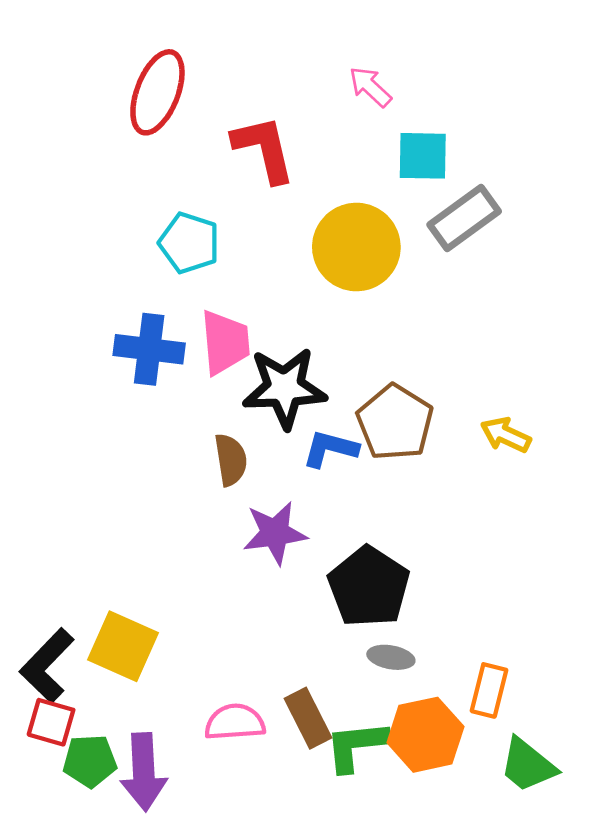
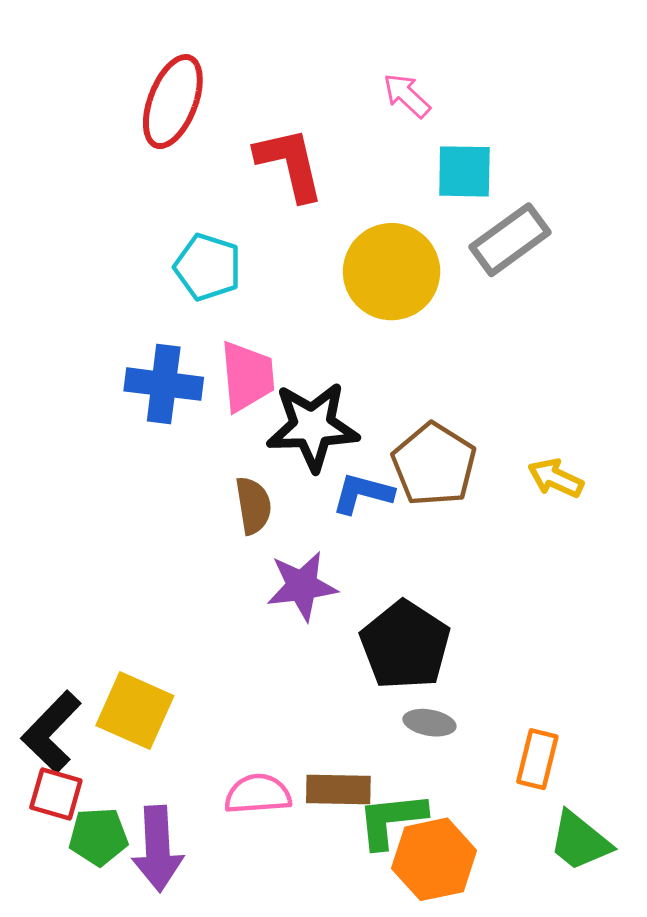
brown rectangle: (308, 718) -> (338, 790), turned -62
orange hexagon: (425, 735) -> (434, 859), moved

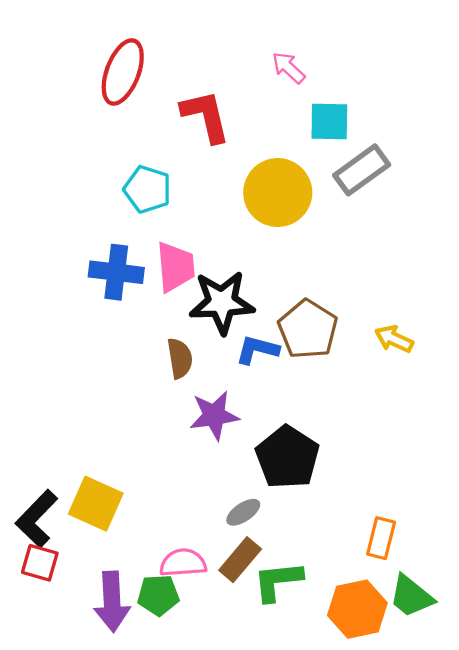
gray ellipse: (429, 723) -> (243, 512), moved, turned -44
brown rectangle: (338, 790) -> (240, 560), turned -51
green pentagon: (98, 837) -> (158, 595), moved
orange hexagon: (434, 859) -> (357, 609), moved

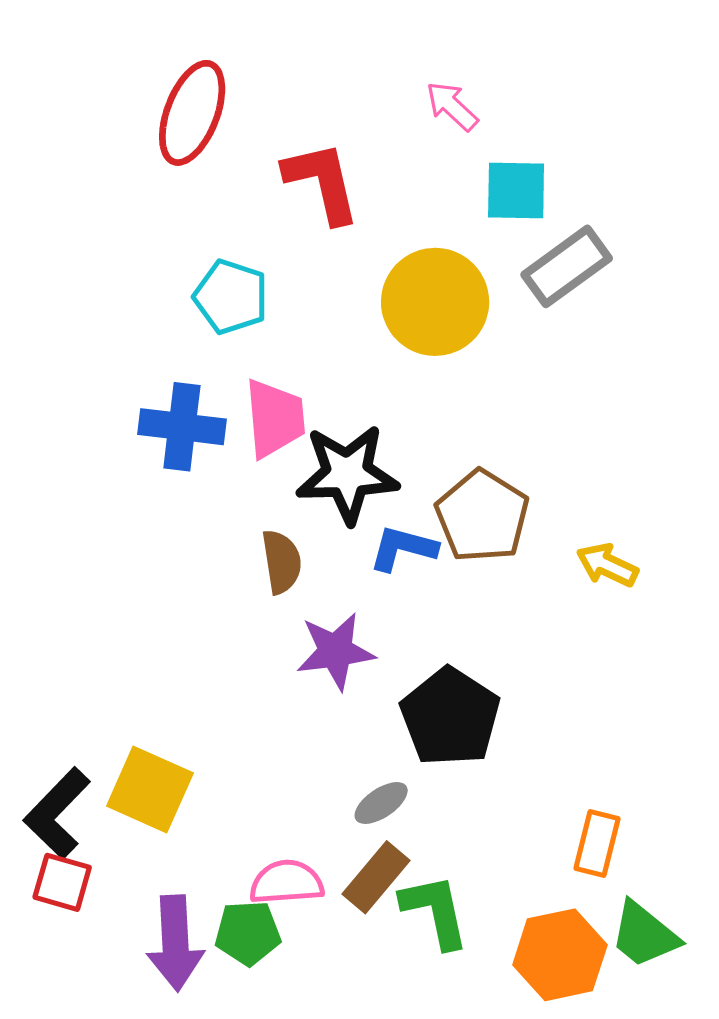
yellow arrow: (394, 339) -> (607, 565), moved
green L-shape: (278, 581) -> (435, 911), turned 84

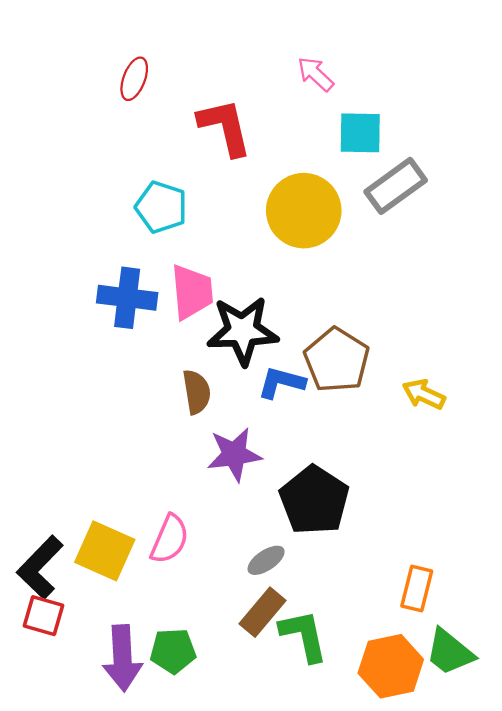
red ellipse: (192, 113) -> (134, 79), size x0.6
pink semicircle: (287, 882) -> (170, 539), moved, turned 117

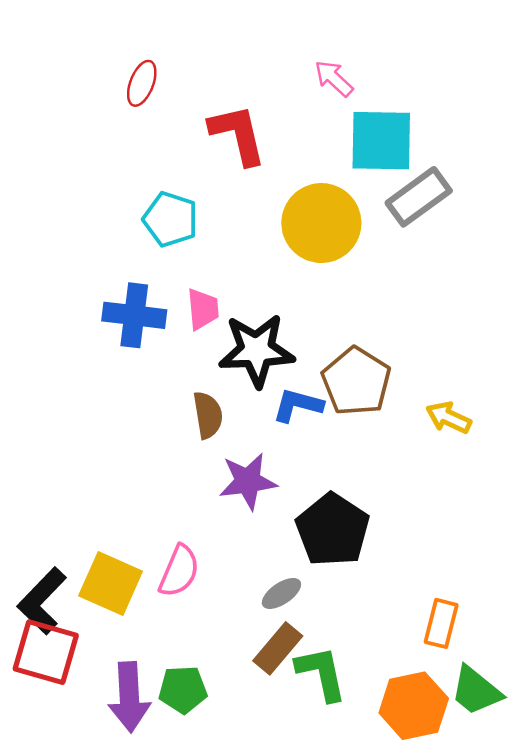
cyan square: (360, 133) -> (381, 141), size x1.4
pink trapezoid: (192, 292) -> (203, 309), size x0.7
red square: (44, 616) -> (46, 652), size x1.5

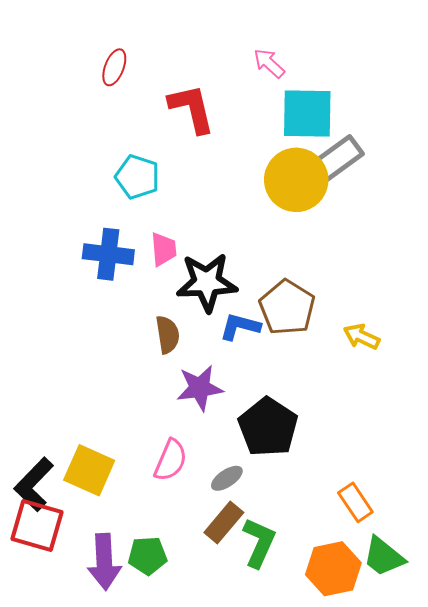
yellow circle: (321, 223) -> (296, 180), moved
pink semicircle: (179, 571) -> (171, 460), moved
orange rectangle: (441, 623) -> (355, 502), turned -48
green L-shape: (321, 673) -> (259, 543), turned 36

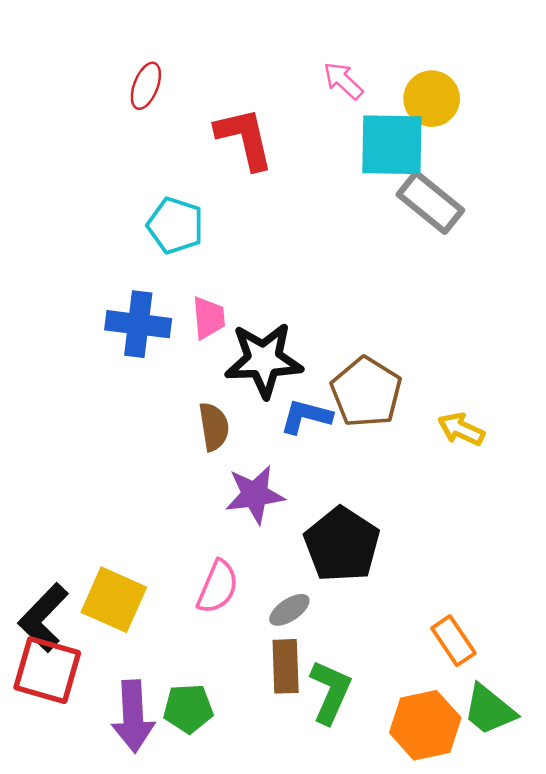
gray rectangle: (337, 159) -> (430, 202), turned 75
yellow circle: (296, 180) -> (432, 99), moved, size x0.7
brown rectangle: (224, 522) -> (286, 666), turned -42

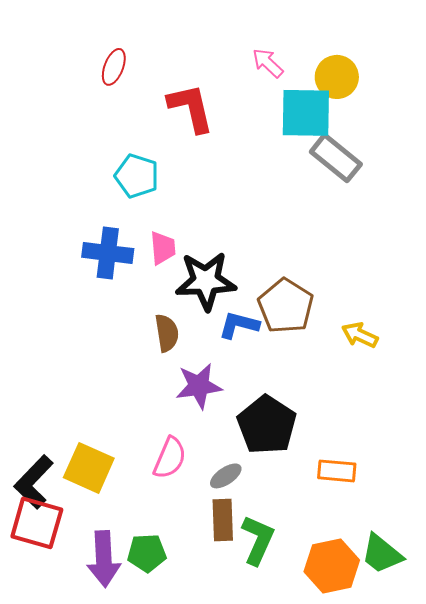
orange rectangle: (453, 641) -> (337, 471), moved, turned -51

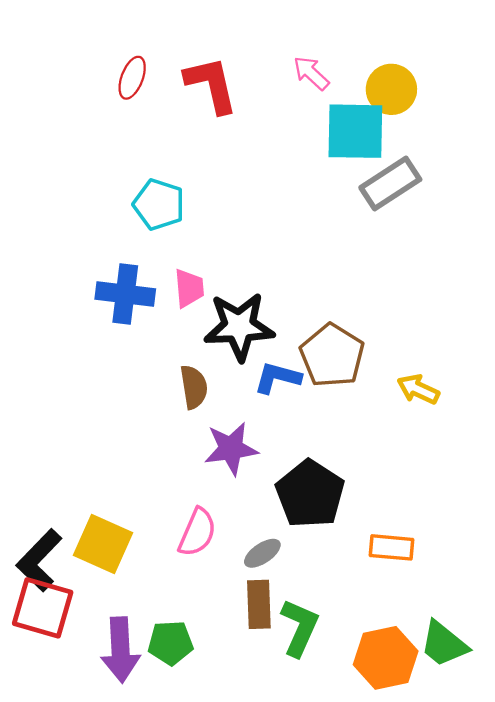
red L-shape: (191, 108) -> (211, 85), moved
gray rectangle: (336, 158) -> (390, 184), turned -72

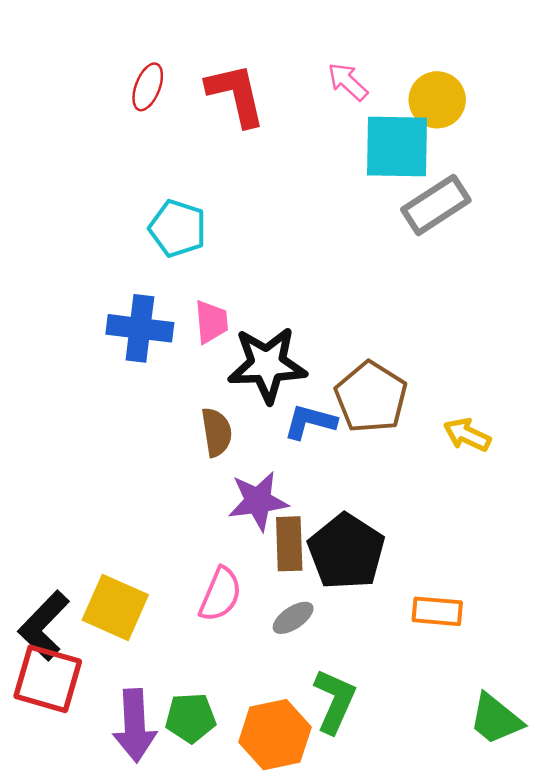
brown rectangle: (259, 604) -> (289, 544), moved
orange hexagon: (386, 658) -> (275, 735), moved

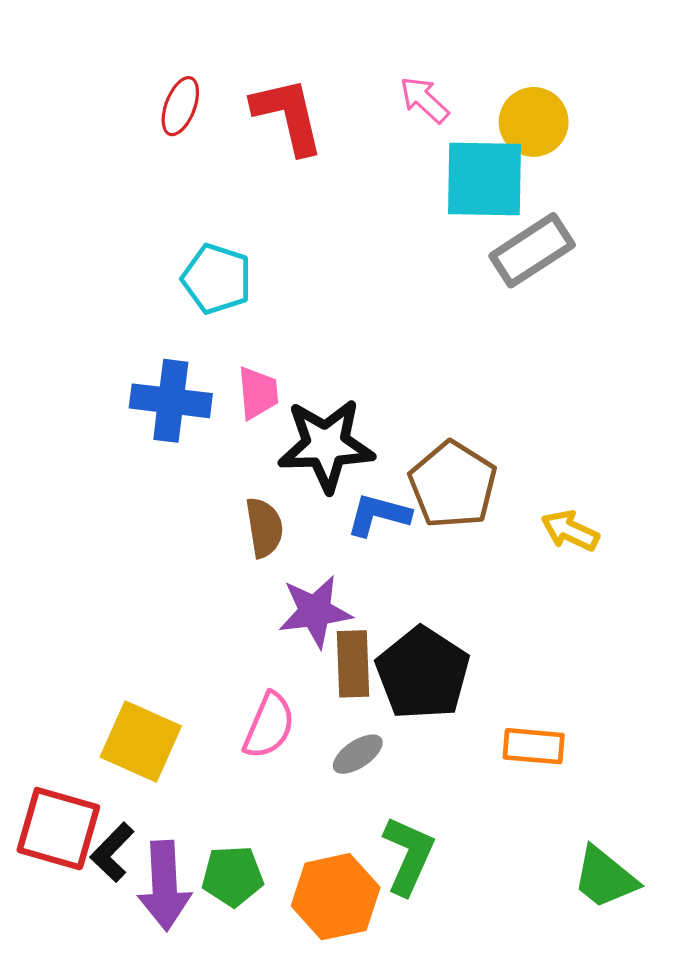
black L-shape: (44, 626) -> (112, 852), moved, size x0.7

